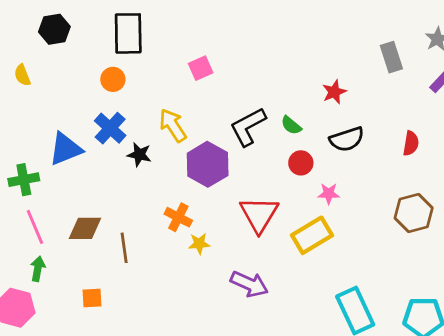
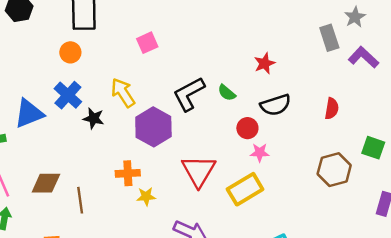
gray rectangle: (391, 57) -> (329, 38), moved
red circle: (301, 163) -> (247, 128), moved
orange cross: (178, 217) -> (128, 173), turned -30

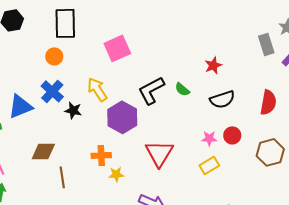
pink square: (147, 43) -> (117, 48), size x1.5
red semicircle: (332, 109) -> (268, 102), size x1.4
red circle: (247, 128) -> (232, 135), moved
brown diamond: (46, 183) -> (43, 151), moved
yellow rectangle: (245, 189) -> (209, 165), moved, size x0.7

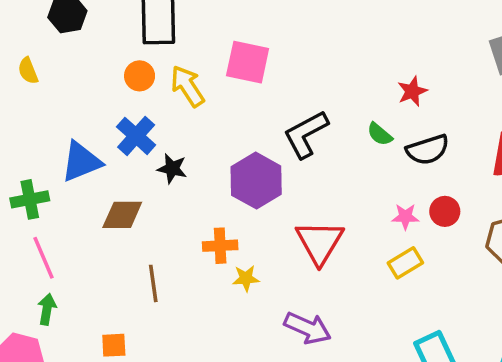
pink square: (117, 48) -> (248, 62), turned 36
yellow arrow: (97, 89) -> (188, 86), moved
green semicircle: (182, 89) -> (380, 134), moved
brown diamond: (43, 151) -> (122, 215), moved

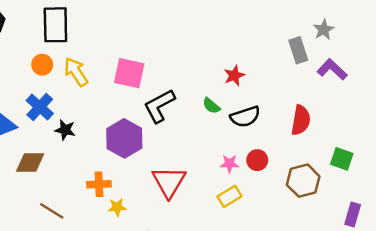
pink square: (248, 62) -> (129, 73), moved
brown line: (153, 283) -> (52, 211), turned -50

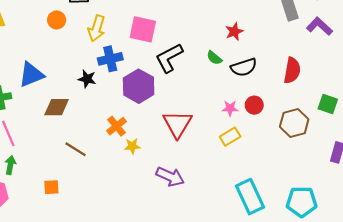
orange circle: (42, 65) -> (57, 20), moved
yellow arrow: (76, 72) -> (97, 28), turned -130
blue cross: (40, 107) -> (110, 59), moved, turned 35
orange cross: (99, 184) -> (117, 126), turned -36

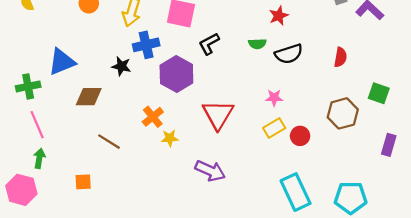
black L-shape: (169, 58) -> (209, 44), size x0.7
green semicircle: (214, 58) -> (257, 44), turned -42
red semicircle: (292, 70) -> (340, 57), size x0.7
red circle: (254, 105) -> (300, 136), moved

